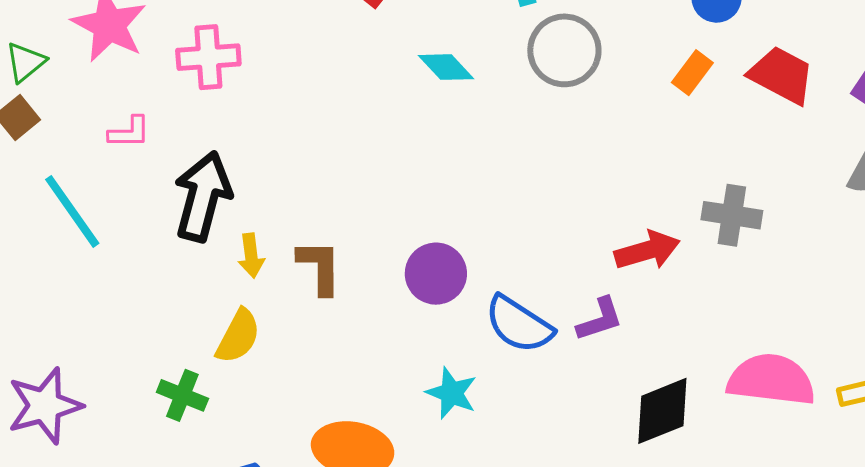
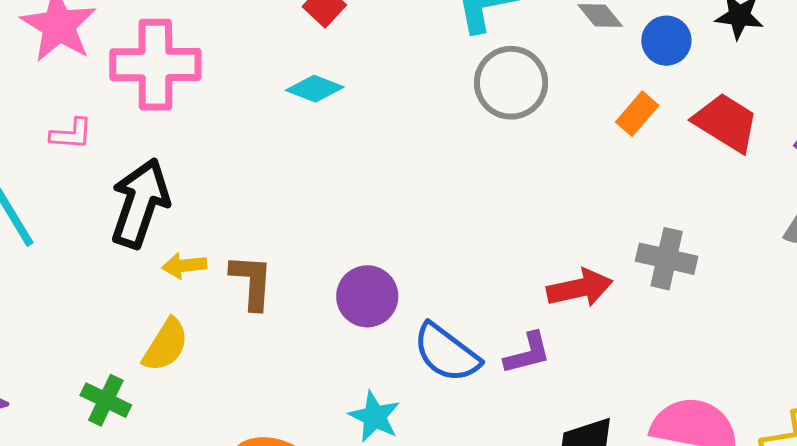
pink cross: (208, 57) -> (155, 65), size x1.4
cyan diamond: (446, 67) -> (315, 89), moved, turned -30
yellow arrow: (251, 256) -> (184, 266), turned 87

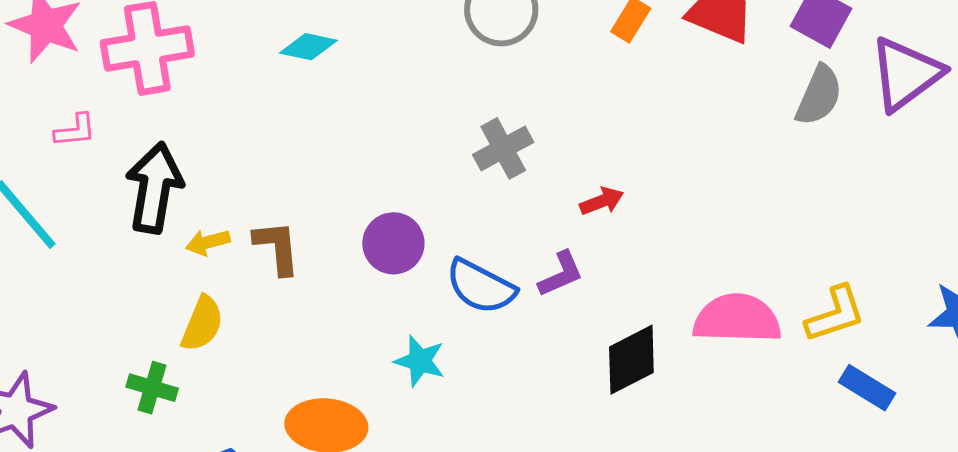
gray cross: (667, 259) -> (503, 148), moved, turned -32
red arrow: (580, 288) -> (602, 201), size x0.7

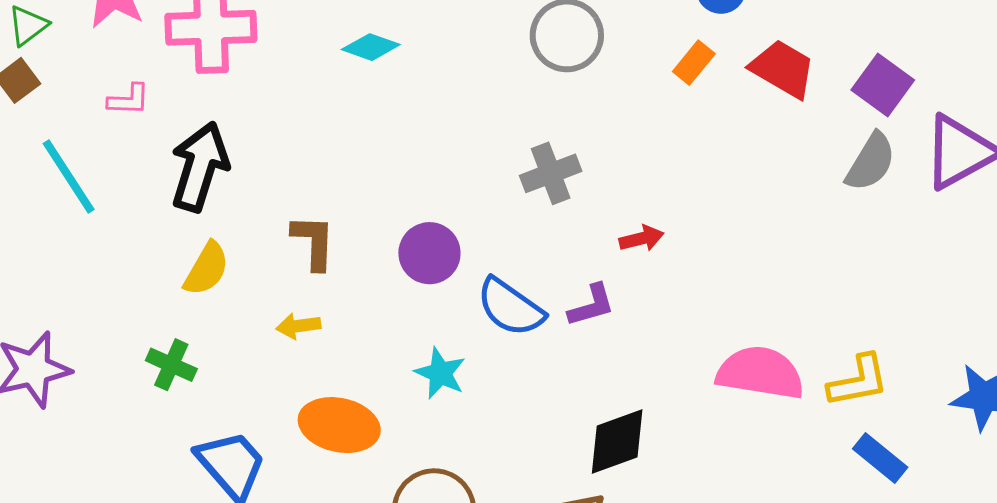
yellow arrow: (208, 242) -> (298, 326), moved
yellow semicircle: (202, 324) -> (206, 269), moved
black diamond: (631, 360) -> (617, 442), moved

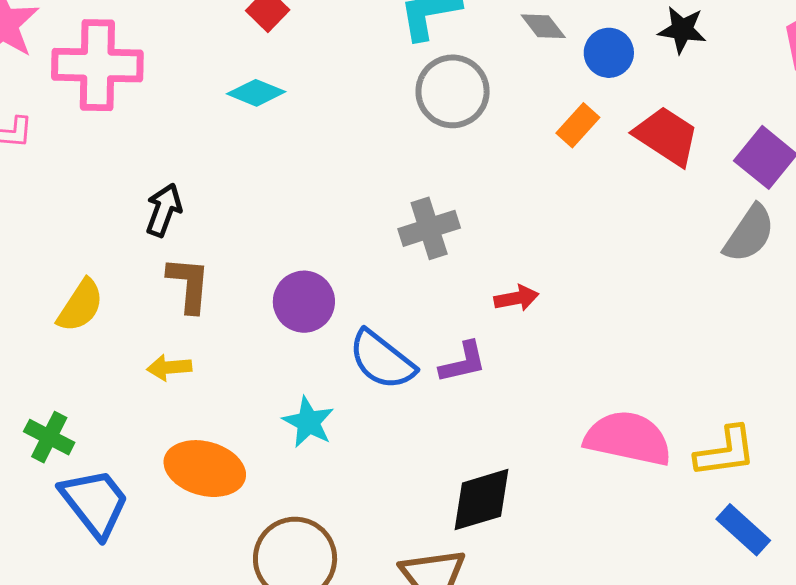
black arrow: (200, 167) -> (164, 210), moved, size x0.6
green cross: (171, 365) -> (49, 437), moved

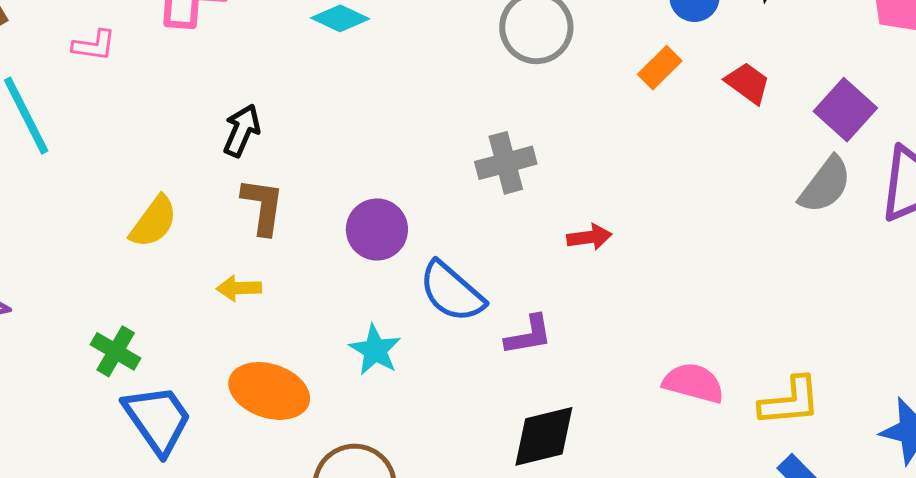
red trapezoid: (666, 136) -> (748, 83), size x0.7
purple L-shape: (463, 362) -> (529, 335), moved
pink semicircle: (628, 438) -> (693, 383), size x0.7

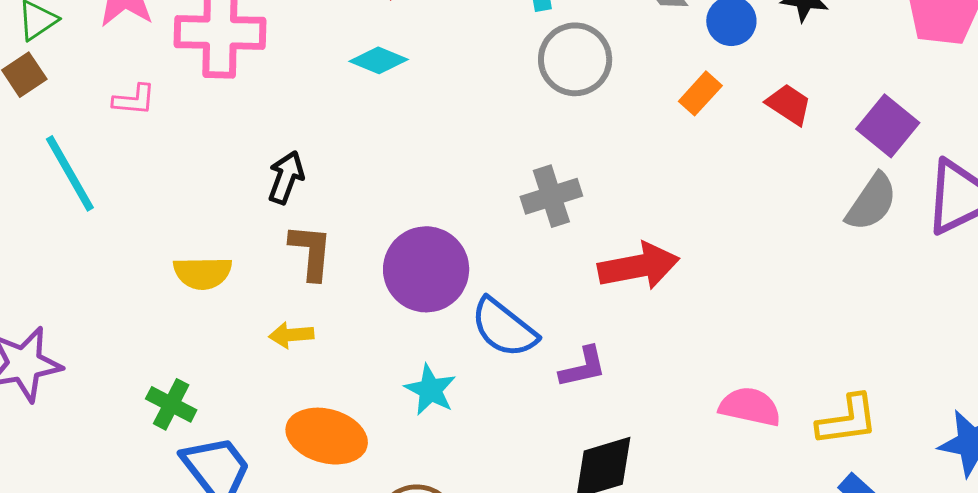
yellow semicircle: (154, 222) -> (203, 273), turned 56
purple circle: (377, 229) -> (426, 269), size x1.4
red arrow: (589, 237) -> (639, 266), size x1.8

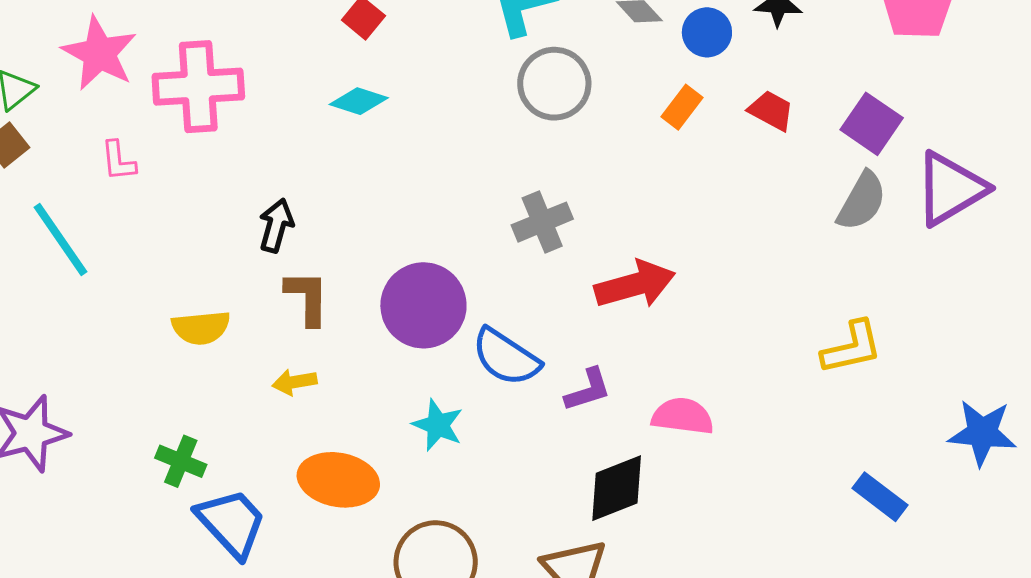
pink L-shape: (134, 100) -> (118, 161), turned 84
pink semicircle: (750, 407) -> (683, 416), moved
yellow L-shape: (847, 420) -> (852, 347), moved

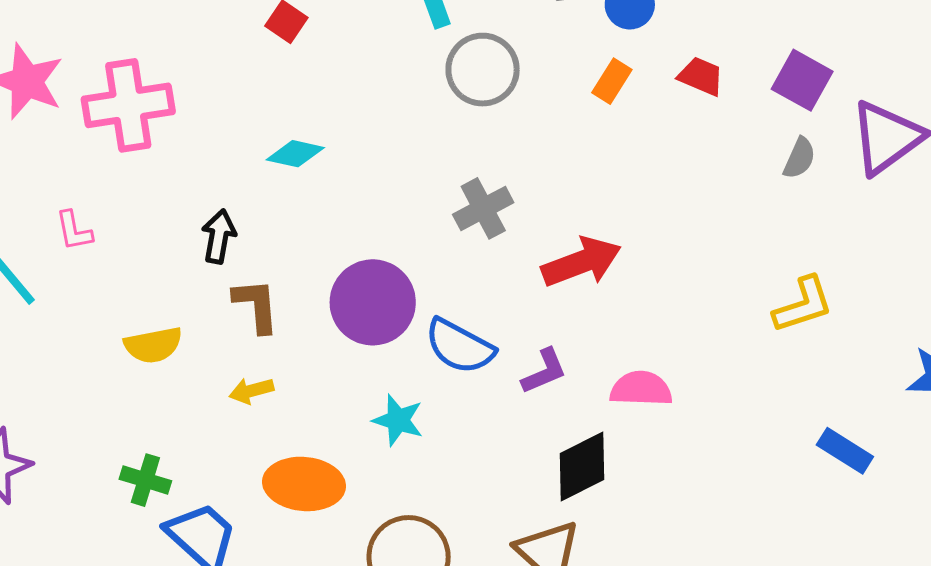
cyan diamond: (359, 101) -> (295, 154), moved
pink L-shape: (118, 161) -> (74, 231), moved
gray semicircle: (862, 201) -> (799, 158), size x0.7

